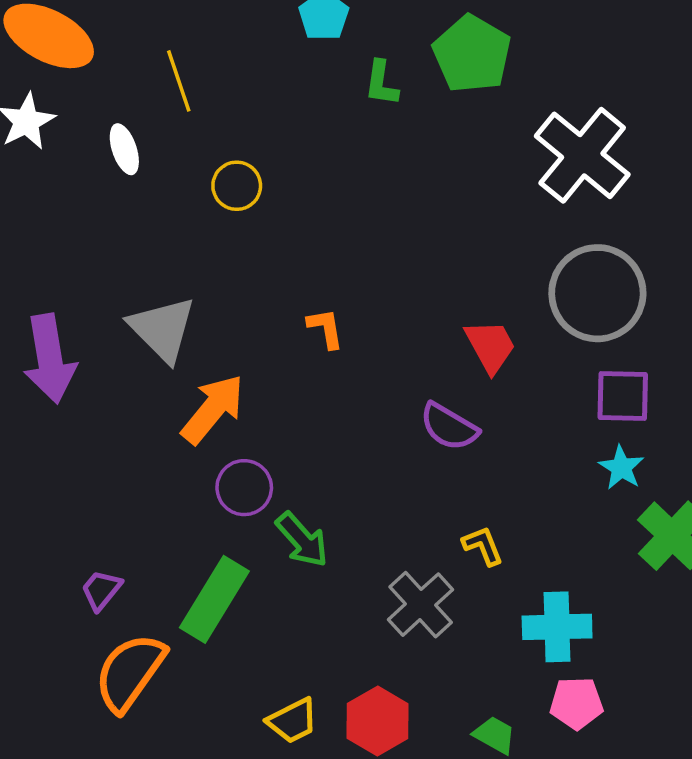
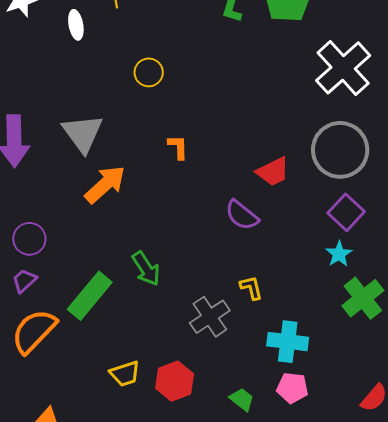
yellow circle: (237, 186) -> (149, 72), moved
red trapezoid: (490, 346) -> (273, 172), turned 84
purple square: (623, 396) -> (346, 212), turned 33
purple circle: (244, 488) -> (29, 239), moved

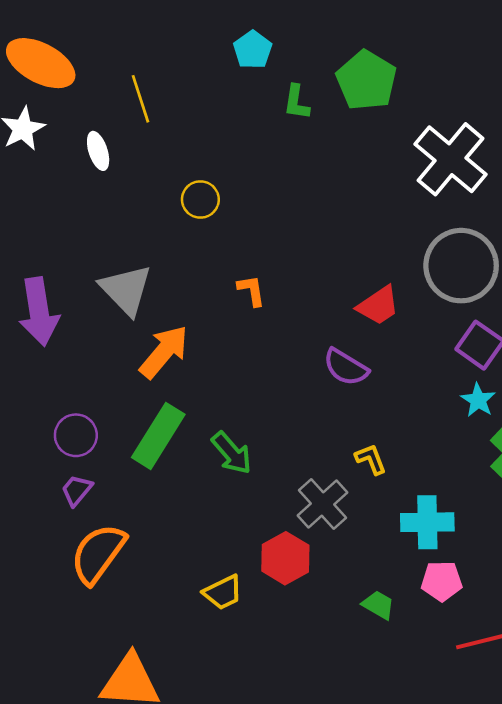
green rectangle: (90, 296) -> (158, 436), moved
red hexagon: (175, 381) -> (285, 558), moved

